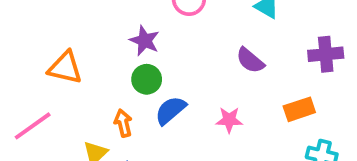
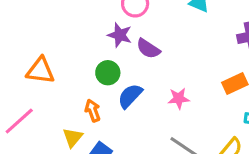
purple star: (145, 41) -> (120, 35), moved
purple semicircle: (250, 60) -> (148, 49), moved

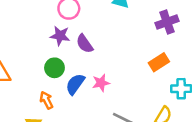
purple semicircle: (148, 49) -> (85, 44), turned 30
pink star: (179, 98) -> (101, 83), moved

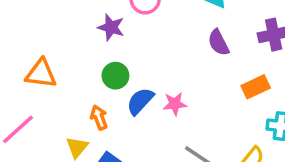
purple star: (60, 36) -> (111, 27), moved
purple semicircle: (85, 44) -> (218, 43), moved

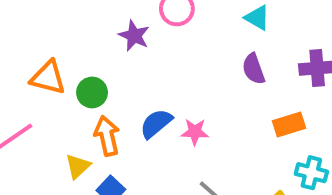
green circle: (115, 76) -> (92, 92), moved
orange arrow: (99, 117) -> (107, 136), size x1.4

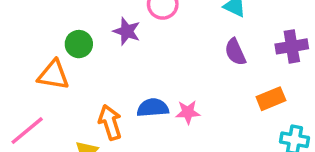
green circle: (92, 92) -> (79, 44), moved
blue semicircle: (156, 123) -> (153, 108), turned 40

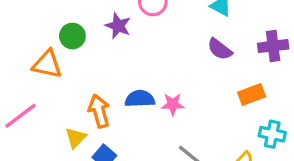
purple semicircle: (235, 52) -> (220, 49), turned -30

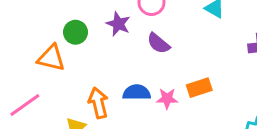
purple semicircle: (220, 49) -> (158, 43), moved
orange rectangle: (252, 95) -> (199, 88), moved

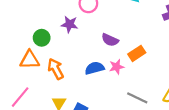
purple semicircle: (158, 43) -> (110, 40), moved
orange arrow: (98, 103) -> (56, 69), moved

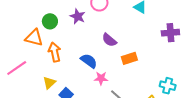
pink star: (117, 67) -> (101, 78), moved
blue semicircle: (95, 68) -> (89, 61), turned 36

